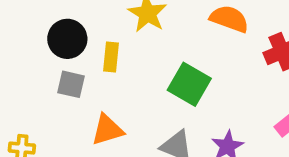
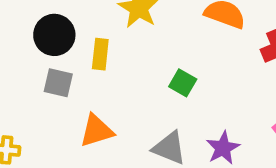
green square: (189, 84) -> (183, 83), size x0.6

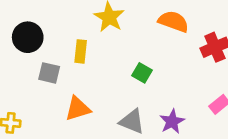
black circle: (54, 35) -> (28, 37), moved

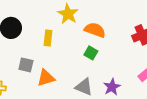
orange semicircle: (173, 21) -> (95, 30), moved
gray square: (49, 73) -> (26, 65), moved

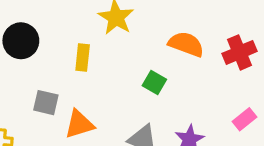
orange semicircle: (95, 30) -> (186, 44), moved

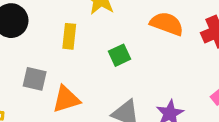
green square: (154, 82) -> (120, 55), moved, turned 35

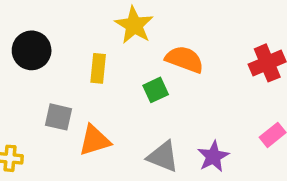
orange semicircle: (167, 24) -> (184, 59), moved

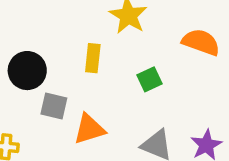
black circle: (32, 50) -> (27, 71), moved
orange semicircle: (184, 59) -> (201, 42), moved

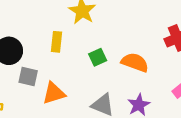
orange semicircle: (201, 42) -> (135, 62), moved

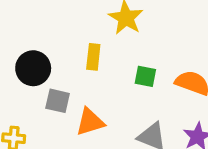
green square: (98, 57) -> (145, 76), turned 36

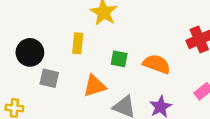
orange triangle: (90, 122) -> (95, 86), moved

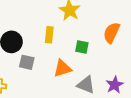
orange semicircle: (157, 64) -> (112, 33), moved, turned -85

